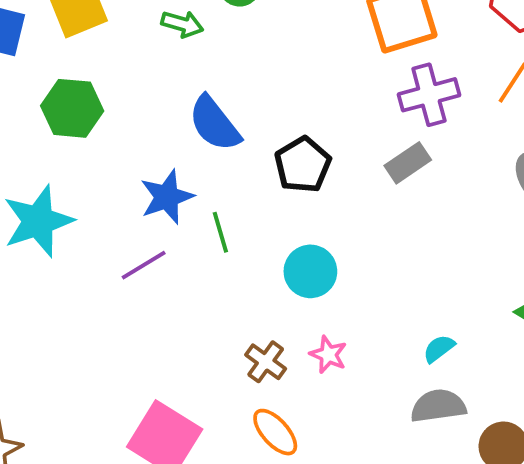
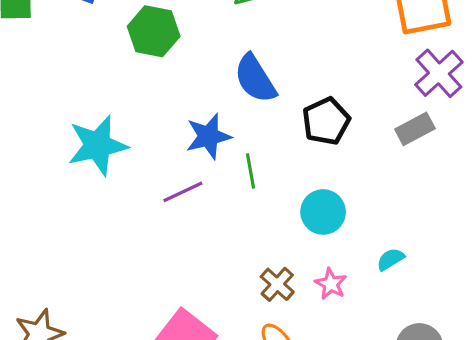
purple cross: (429, 95) -> (439, 73), turned -33
green hexagon: (72, 108) -> (154, 31), moved
cyan semicircle: (439, 349) -> (391, 259), moved

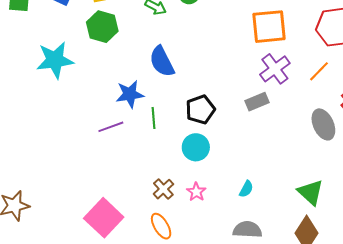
black pentagon: (326, 121) -> (200, 110), moved
cyan star: (98, 145) -> (55, 60), moved
cyan semicircle: (391, 259) -> (246, 189), moved, turned 144

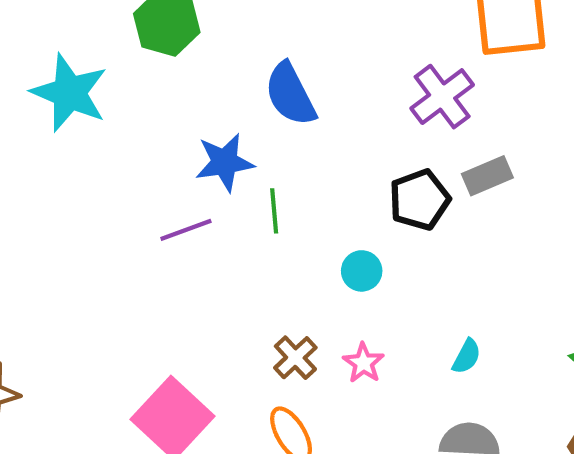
cyan star: (55, 60) -> (69, 93), turned 30
purple cross: (275, 69) -> (442, 97), moved
black pentagon: (200, 110) -> (419, 200), moved
cyan circle: (196, 147) -> (362, 271), size x0.7

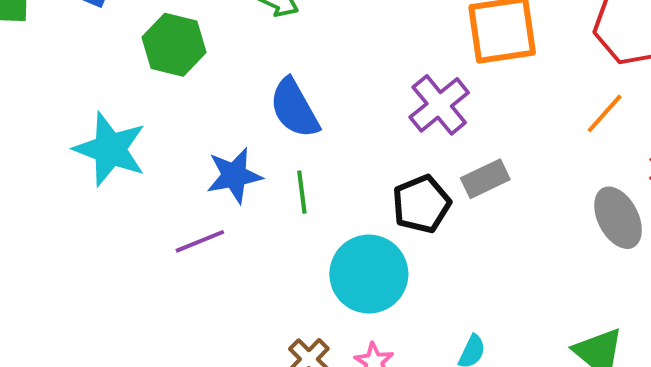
cyan star: (69, 93) -> (110, 149), moved
green line: (274, 211) -> (302, 192), moved
cyan circle: (362, 271) -> (369, 274), size x2.0

